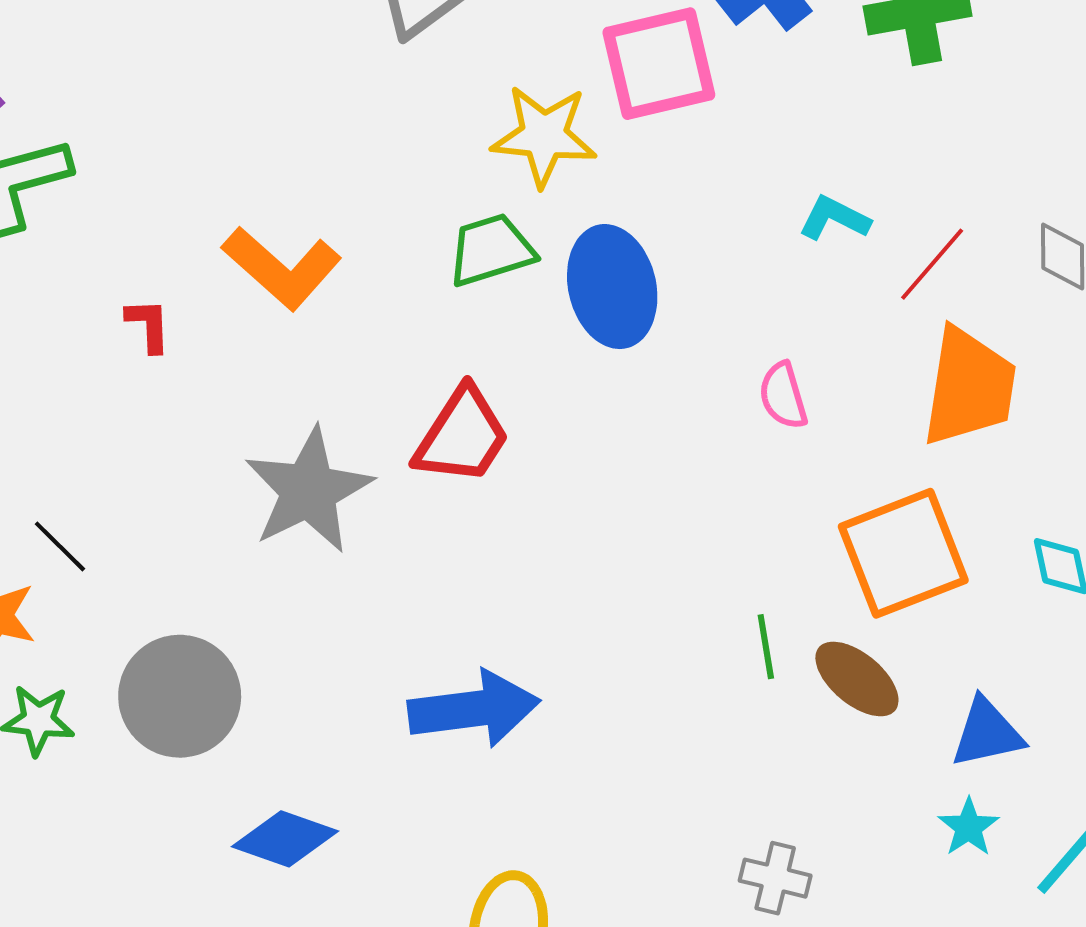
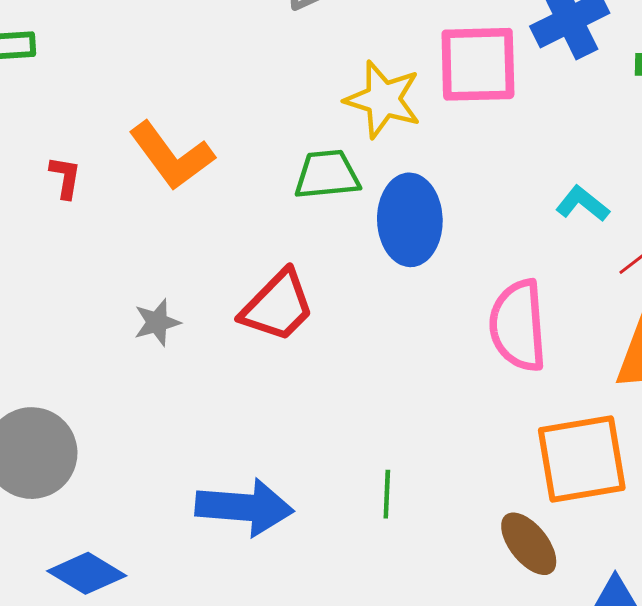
pink semicircle: (783, 396) -> (518, 326), size x1.8
gray star: (309, 490) -> (157, 322), size x0.5
green line: (766, 647) -> (387, 494), moved

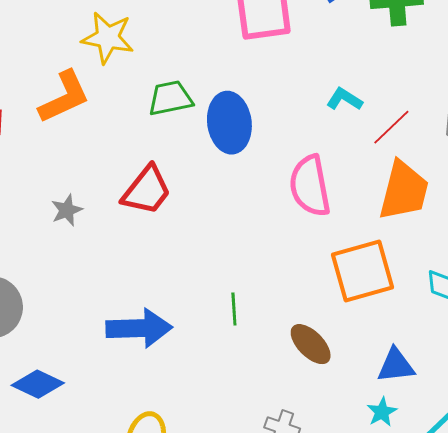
yellow star: (383, 99) -> (108, 38), moved
orange L-shape: (172, 156) -> (64, 97), turned -72
brown ellipse: (529, 544) -> (311, 344), moved

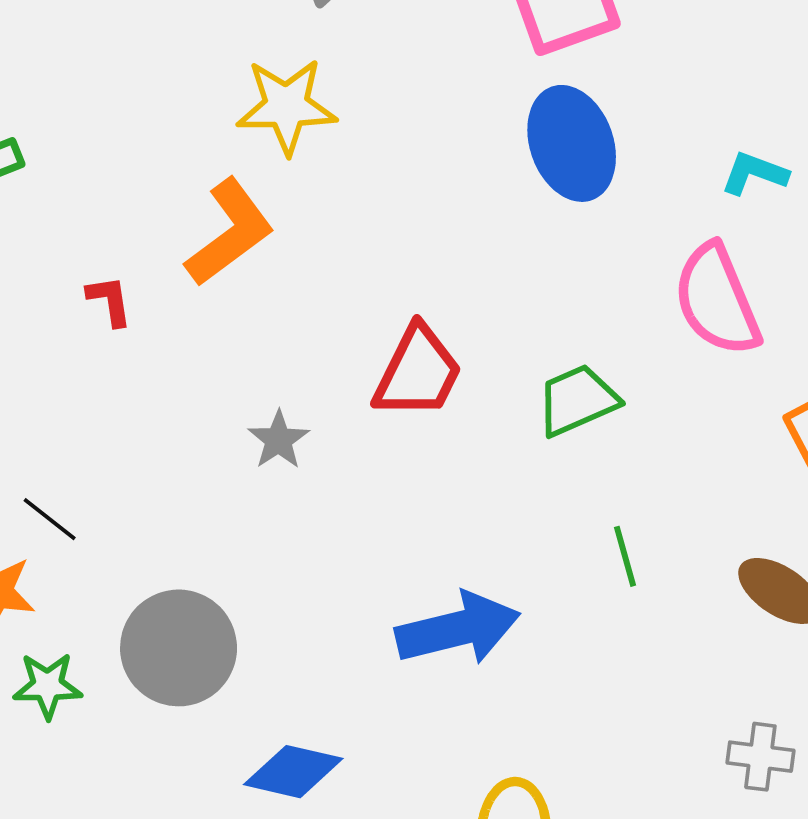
green trapezoid: (170, 98) -> (577, 400), moved
cyan L-shape: (344, 99) -> (754, 173), moved
blue ellipse: (229, 123) -> (572, 143), moved

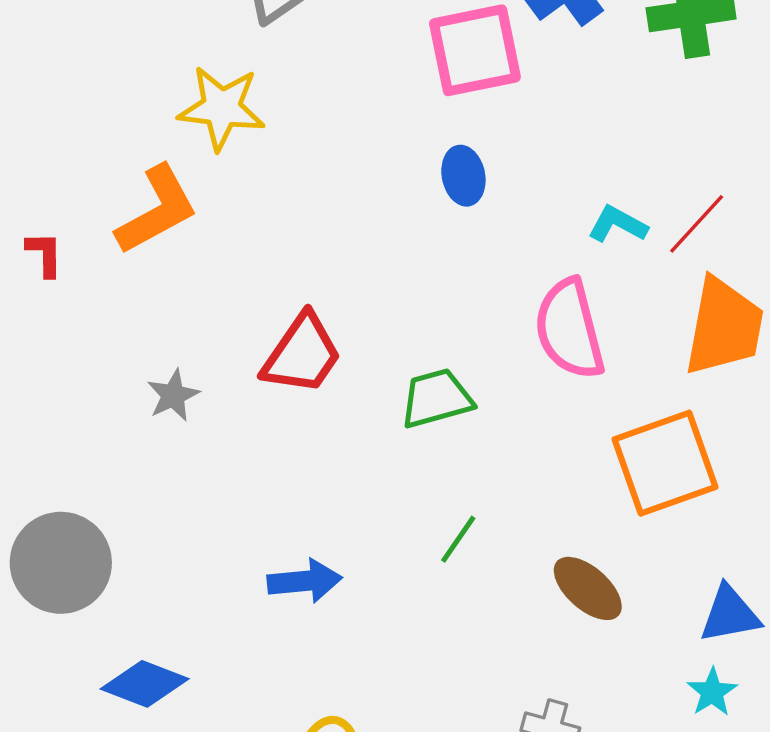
blue ellipse: (572, 143) -> (463, 176), size x0.6
green line: (625, 556) -> (458, 539), turned 42
blue arrow: (458, 629) -> (305, 581), size x0.7

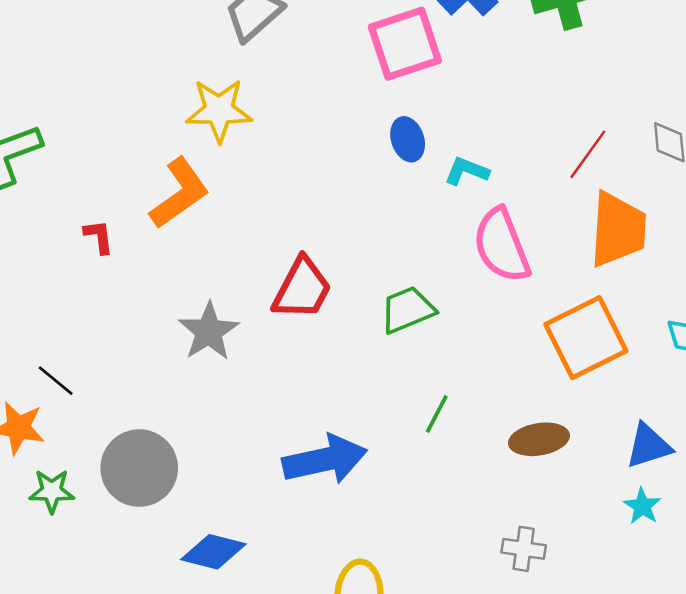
cyan L-shape: (618, 224) -> (467, 171), moved
gray star: (173, 395) -> (209, 332), size x1.5
blue arrow: (305, 581) -> (325, 460), size x1.5
brown ellipse: (588, 588) -> (539, 439), turned -44

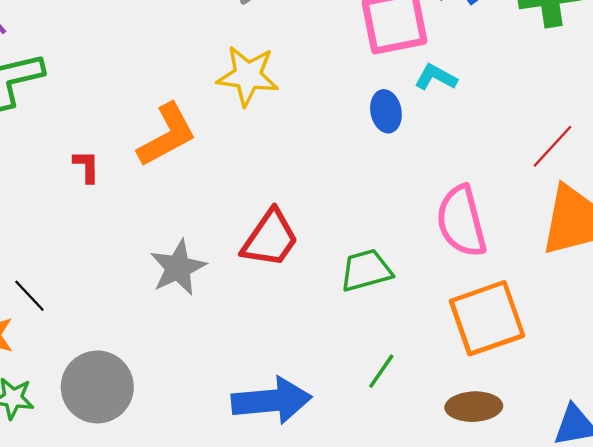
yellow star: (219, 110) -> (248, 76), moved
cyan L-shape: (467, 171) -> (436, 77), moved
orange square: (586, 338) -> (487, 318), moved

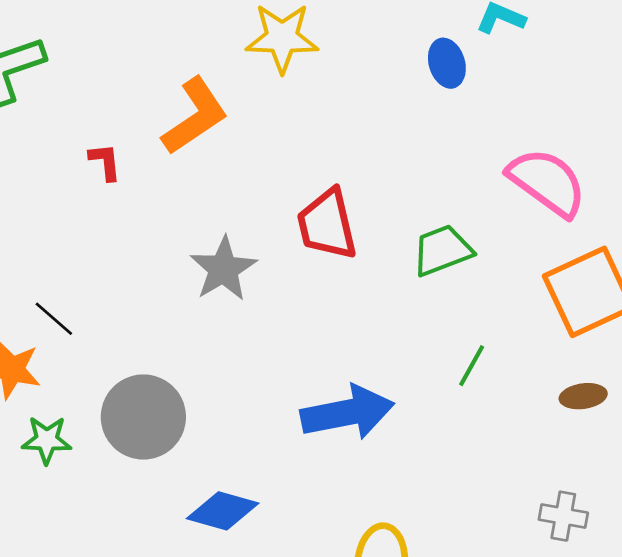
pink semicircle: (461, 221) -> (547, 182), turned 146
red trapezoid: (270, 238) -> (327, 224), turned 138
brown ellipse: (474, 407) -> (583, 396), size x0.7

